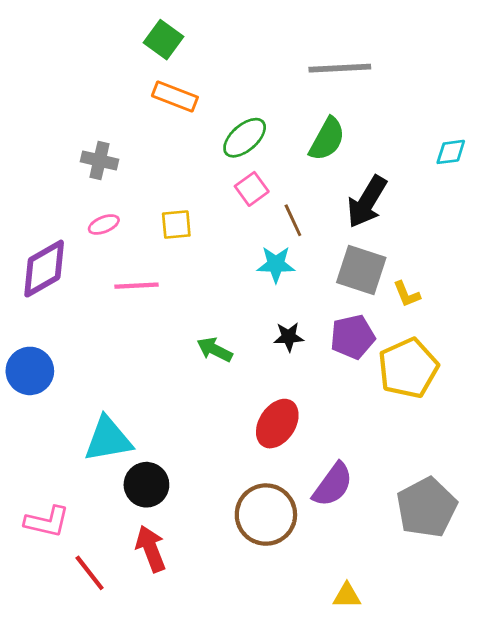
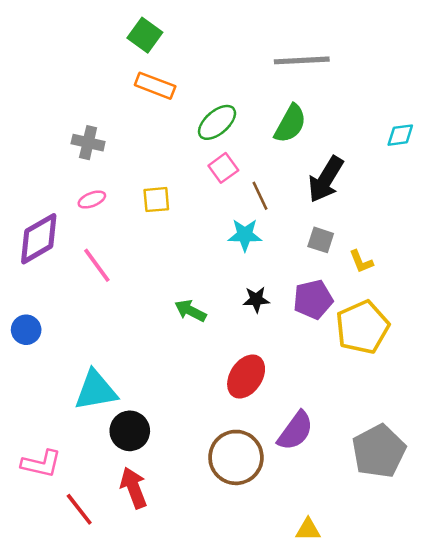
gray square: (361, 270) -> (321, 240), size x0.6
pink line: (137, 286) -> (97, 265), moved, turned 57
blue circle: (30, 371) -> (26, 330), size x0.7

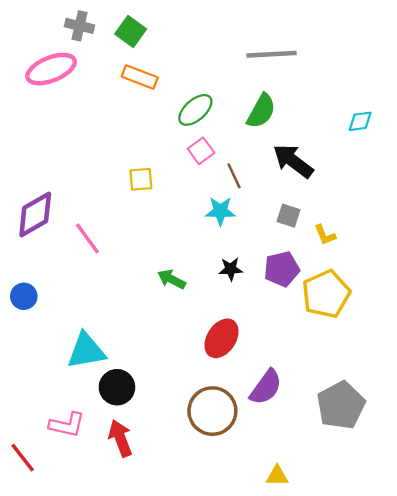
gray cross: (88, 143) -> (79, 26), moved
black arrow: (326, 179) -> (293, 161), turned 96
pink ellipse: (92, 200) -> (51, 69), moved, size x2.0
pink L-shape: (41, 464) -> (67, 425), moved
red line: (79, 509) -> (23, 458), moved

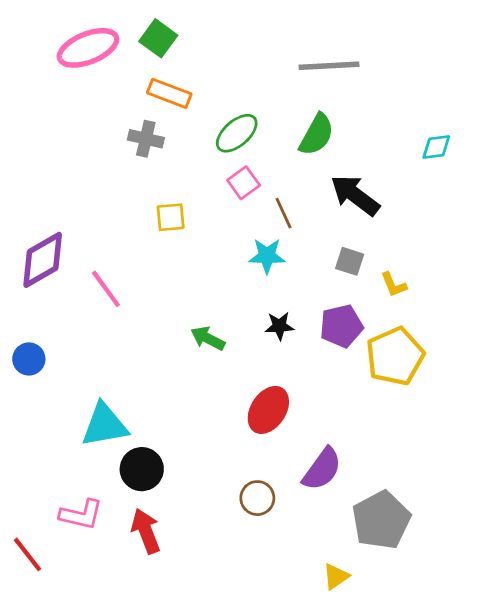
gray cross: (79, 26) -> (146, 139), moved
pink ellipse: (51, 69) -> (88, 48), moved
gray pentagon: (341, 405) -> (381, 520), moved
brown circle: (212, 411) -> (257, 498), size x0.6
yellow triangle: (277, 476) -> (336, 576), turned -35

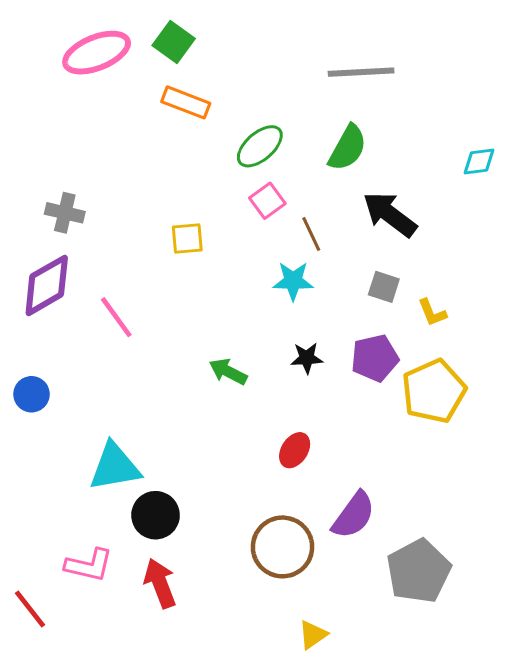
gray cross: (146, 139) -> (65, 213), moved
red ellipse: (268, 410) -> (295, 450), size x0.7
brown circle: (257, 498) -> (283, 547), size x1.6
yellow triangle: (336, 576) -> (313, 635), moved

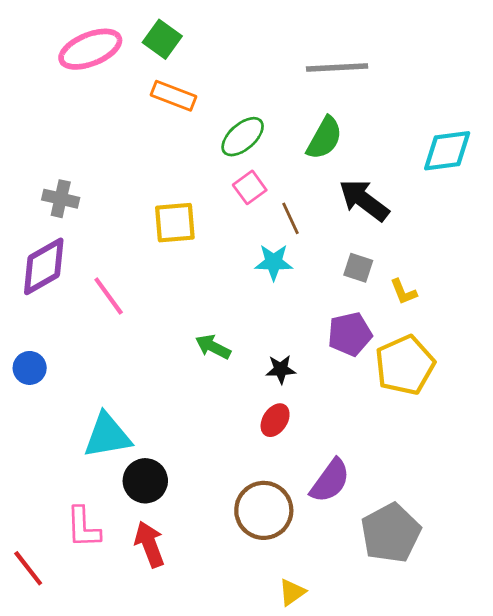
cyan diamond: (479, 161) -> (447, 151), size x1.6
yellow square: (187, 239) -> (175, 223), size x1.4
black star: (307, 358) -> (281, 369), moved
pink L-shape: (89, 565) -> (83, 527), turned 75

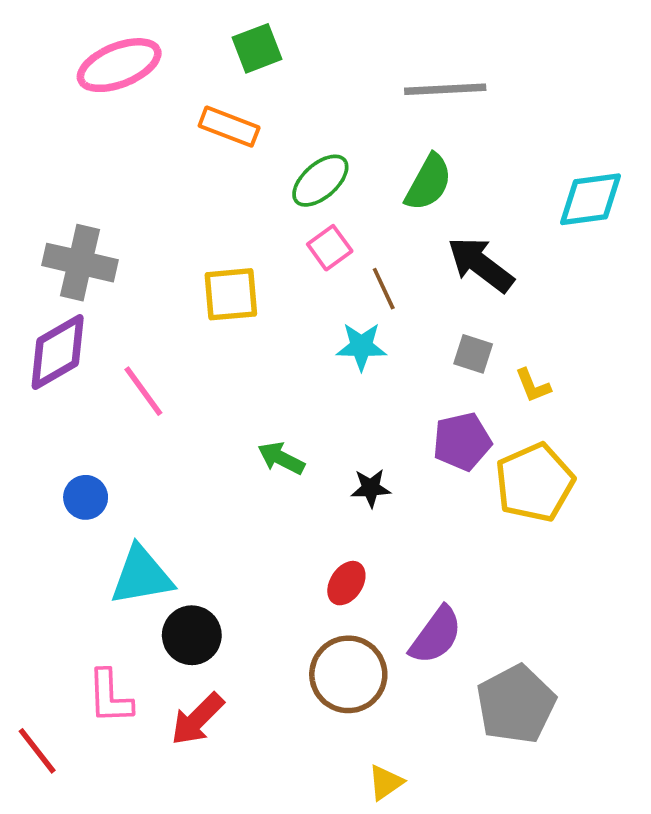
green square: (162, 39) -> (257, 48), moved, turned 33
gray cross: (61, 199) -> (80, 263), size x1.5
blue circle: (30, 368) -> (86, 497), moved
red ellipse: (275, 420) -> (346, 583), moved
red arrow: (150, 544) -> (197, 719), turned -114

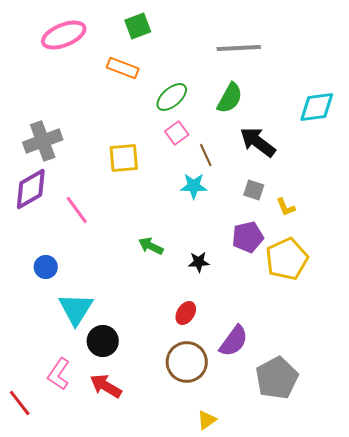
gray cross: (80, 263) -> (43, 141), turned -33
cyan triangle: (141, 576) -> (76, 309), turned -48
pink L-shape: (110, 697) -> (59, 374), turned 36
red arrow: (197, 719) -> (106, 386), turned 76

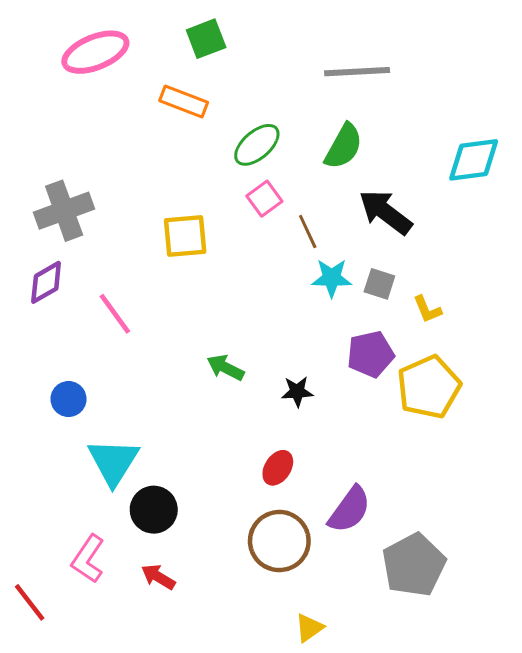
cyan star: (194, 186) -> (332, 278), moved
purple diamond: (31, 189) -> (46, 282), size x0.7
red arrow: (106, 386) -> (158, 577), size x0.7

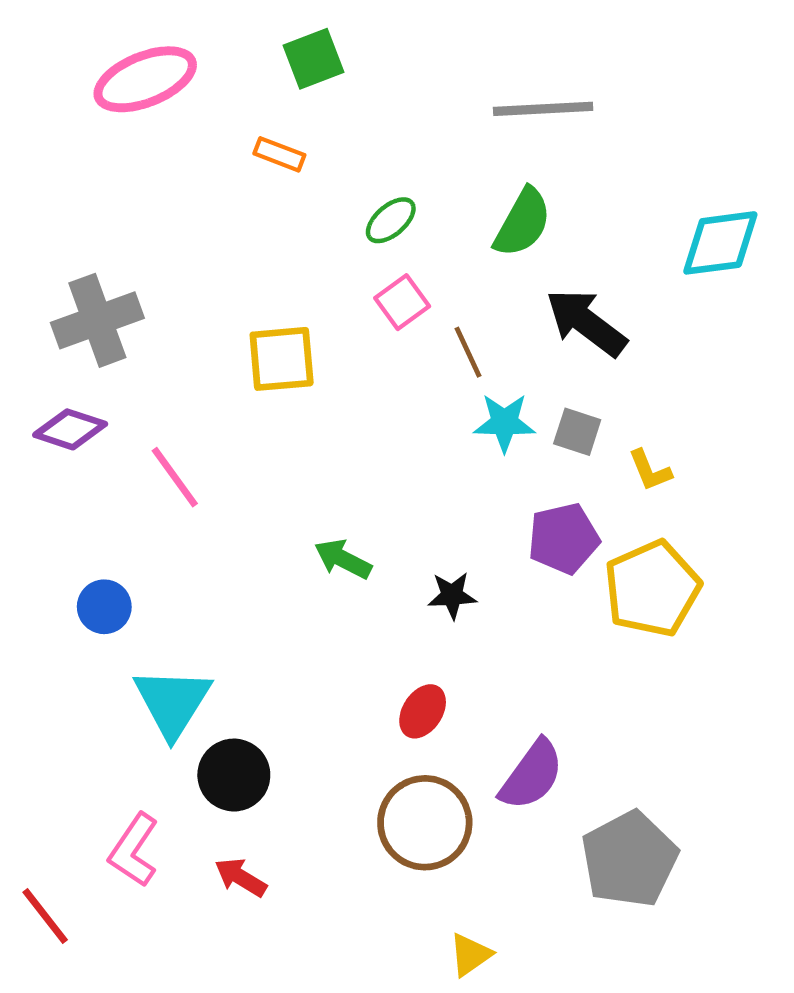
orange rectangle: (184, 102) -> (279, 154), size x0.7
green ellipse: (257, 145) -> (391, 220), size x0.7
purple diamond: (46, 282) -> (70, 429), turned 48

